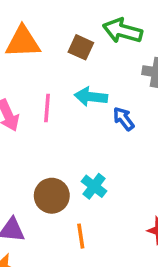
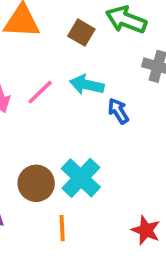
pink line: (47, 108) -> (40, 92), turned 36
cyan cross: (94, 186) -> (81, 178), size x1.5

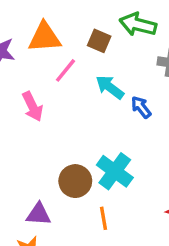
cyan arrow: (87, 85) -> (110, 87), turned 32
pink line: (40, 92) -> (65, 70), moved

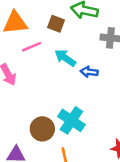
pink line: (65, 70) -> (32, 47), turned 30
blue arrow: (141, 107) -> (89, 72), turned -42

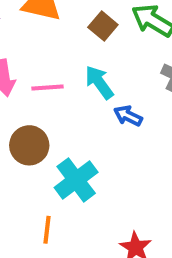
pink line: (32, 47) -> (47, 87), moved
brown circle: (42, 129) -> (29, 145), moved

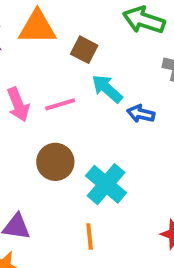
brown square: (103, 26) -> (84, 50), moved

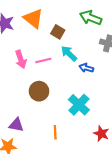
orange triangle: (37, 27) -> (33, 18), turned 35
cyan cross: (106, 184) -> (79, 105), moved

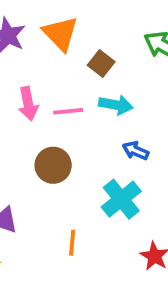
cyan arrow: (69, 53) -> (116, 105), turned 138
blue arrow: (86, 68) -> (136, 151), moved

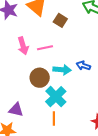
cyan arrow: (116, 105) -> (62, 70), moved
cyan cross: (121, 199) -> (56, 97), moved

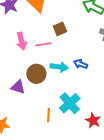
brown square: (60, 20) -> (60, 29), moved, turned 32
cyan cross: (56, 97) -> (70, 103), moved
purple triangle: (16, 110) -> (18, 87), moved

